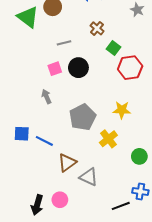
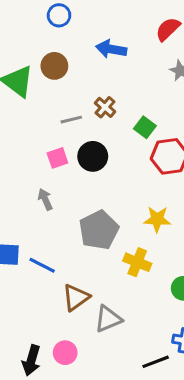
brown cross: (97, 28) -> (105, 107), moved
yellow cross: (108, 139) -> (137, 262), turned -30
gray triangle: (89, 177) -> (108, 319), turned -48

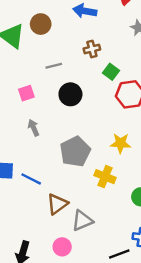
brown cross: (105, 107) -> (92, 49), moved, turned 35
pink square: (57, 158) -> (26, 93), moved
pink circle: (65, 353) -> (62, 247), moved

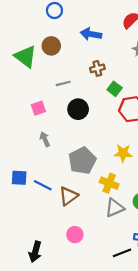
brown triangle: (57, 204) -> (68, 196), moved
gray triangle: (82, 221) -> (115, 208), moved
pink circle: (62, 247) -> (75, 235), moved

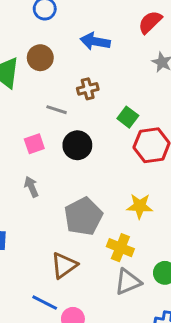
brown cross: (97, 68) -> (88, 89), moved
gray line: (63, 83) -> (57, 110), turned 32
pink square: (38, 108) -> (34, 144), moved
blue line: (43, 185) -> (45, 303), moved

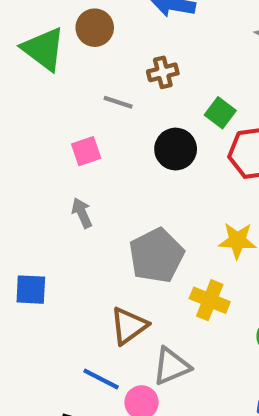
black circle: (77, 145) -> (176, 149), moved
gray triangle: (128, 282) -> (171, 366), moved

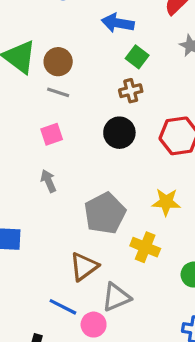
brown circle: (95, 28) -> (58, 62), moved
brown cross: (163, 72) -> (131, 91), moved
gray line: (118, 102) -> (58, 92), moved
green square: (220, 113) -> (137, 57), moved

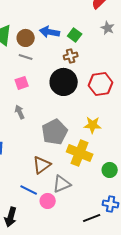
blue arrow: (118, 23) -> (50, 32), moved
black circle: (119, 133) -> (64, 82), size x1.4
yellow cross: (145, 247) -> (80, 153), size x1.4

